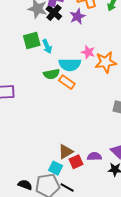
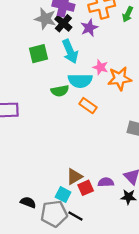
cyan arrow: (47, 46) -> (70, 51), moved, size x1.5
orange rectangle: (67, 82) -> (88, 106), moved
black semicircle: (25, 185) -> (28, 202), moved

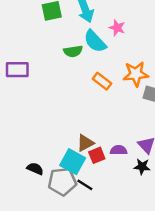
orange star: (120, 79) -> (136, 74), moved
cyan semicircle: (80, 81) -> (95, 41), turned 45
orange rectangle: (88, 106) -> (102, 81), moved
cyan square: (63, 195) -> (73, 162), size x1.5

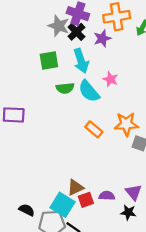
green semicircle: (73, 51) -> (65, 88), moved

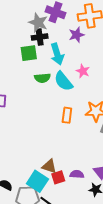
black cross: (76, 32) -> (40, 37), moved, turned 35
orange rectangle: (94, 129) -> (67, 115), turned 56
brown triangle: (75, 187) -> (49, 166), turned 42

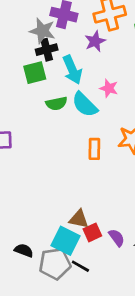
purple semicircle: (77, 174) -> (117, 238), moved, turned 56

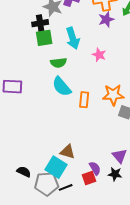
purple star: (95, 41) -> (106, 19), moved
black cross: (47, 50) -> (40, 23), moved
cyan semicircle: (85, 105) -> (62, 87), moved
red square: (92, 232) -> (89, 178), moved
black line: (80, 266) -> (66, 187), turned -56

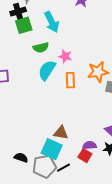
pink star: (99, 55) -> (65, 56), moved
cyan semicircle: (62, 87) -> (47, 70), turned 80
purple semicircle: (95, 168) -> (89, 145), turned -56
red square: (89, 178) -> (85, 156), turned -32

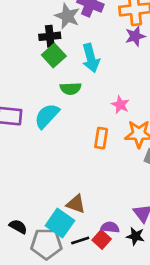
green square: (24, 25) -> (54, 56), turned -36
pink star: (65, 56) -> (120, 105), moved
cyan semicircle: (47, 70) -> (47, 116), moved
black line: (63, 168) -> (80, 241), moved

